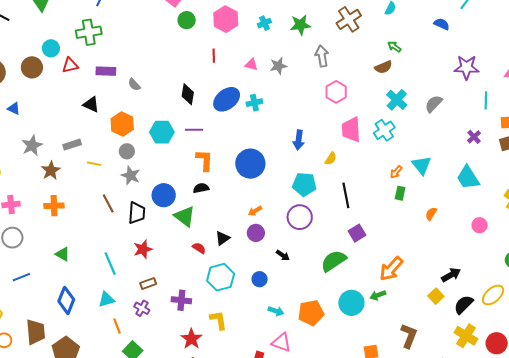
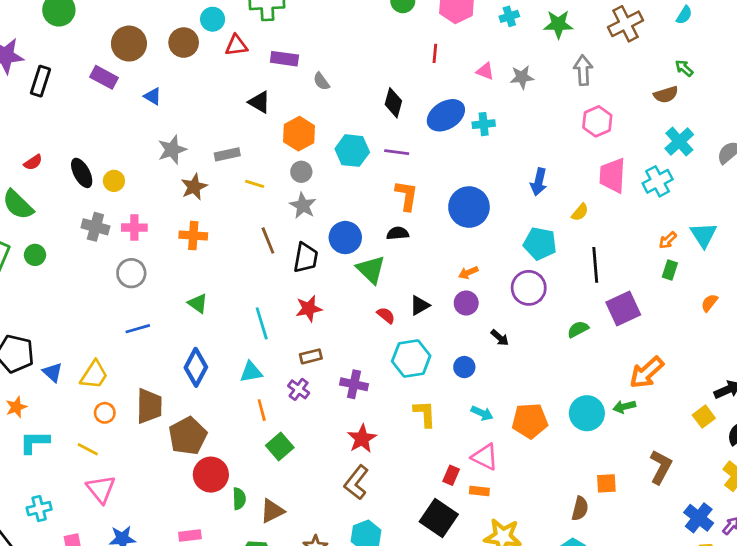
purple square: (357, 233) -> (623, 309), moved, size x1.4
green semicircle: (334, 261) -> (578, 329), moved, size x0.6
yellow L-shape: (218, 320) -> (425, 414), moved

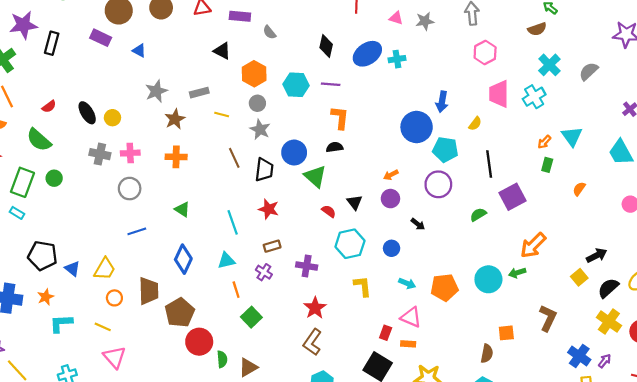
blue circle: (469, 207) -> (417, 127), moved
black triangle: (420, 305) -> (354, 202), turned -35
red star: (309, 309) -> (269, 209), turned 30

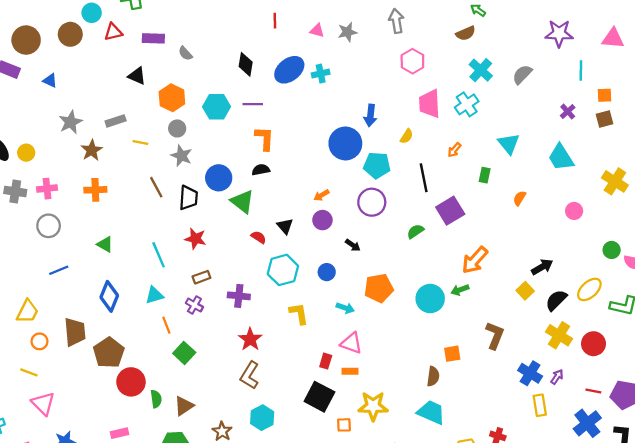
orange arrow: (544, 142) -> (454, 150), moved
orange pentagon: (444, 287) -> (379, 288), moved

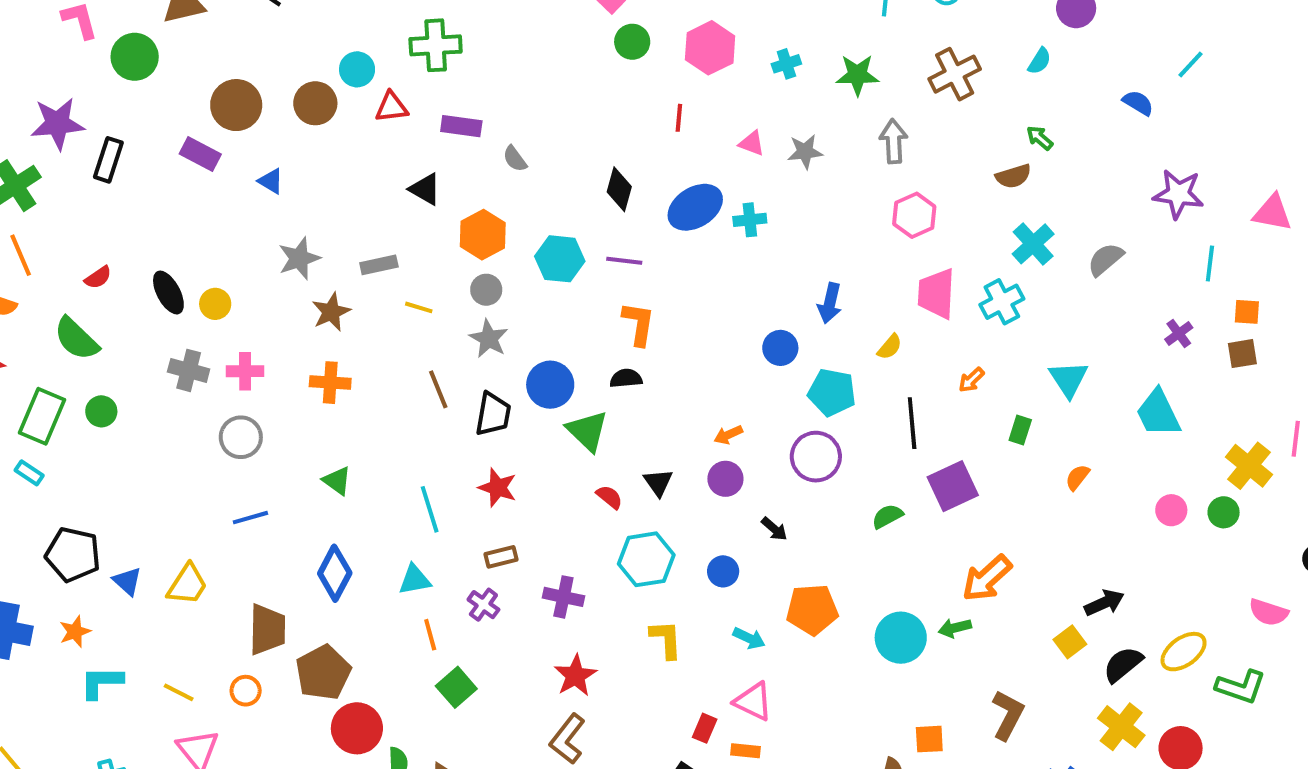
blue circle: (345, 143) -> (780, 348), size x0.6
green circle: (612, 250) -> (1224, 512), moved
orange circle: (39, 341) -> (246, 691), moved

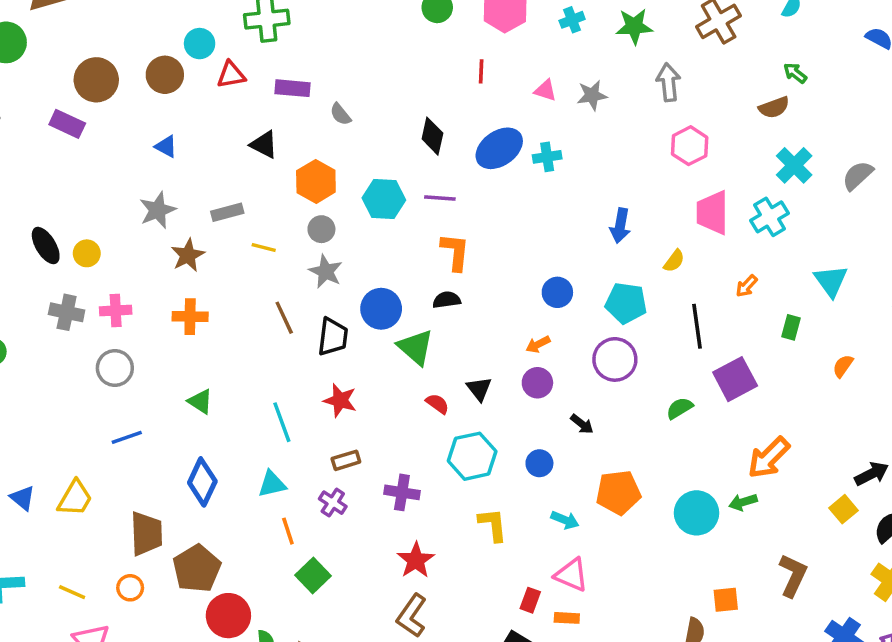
blue triangle: (271, 181) -> (166, 146), moved
blue circle: (780, 348) -> (557, 292), moved

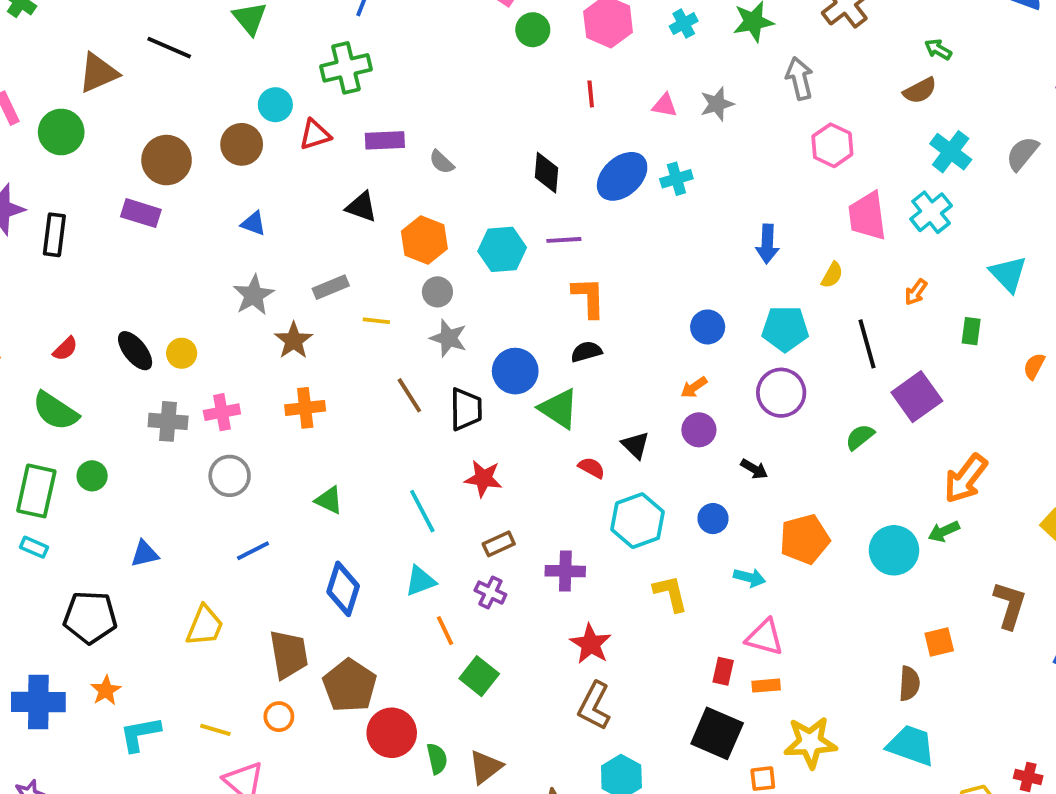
blue triangle: (23, 498) -> (145, 554), moved, turned -44

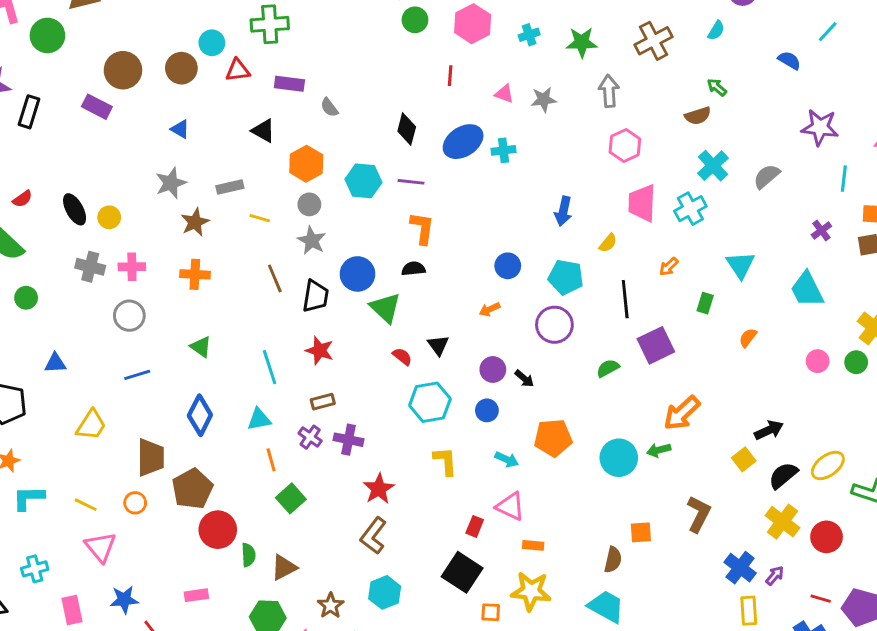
purple circle: (699, 430) -> (493, 370), moved
purple cross: (565, 571) -> (349, 440), moved
orange rectangle: (766, 686) -> (533, 545), moved

